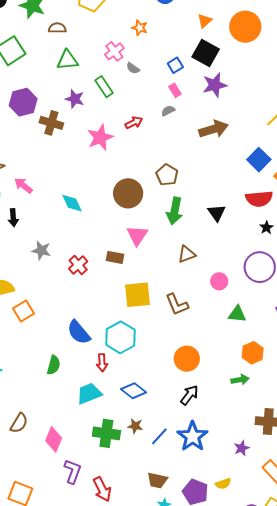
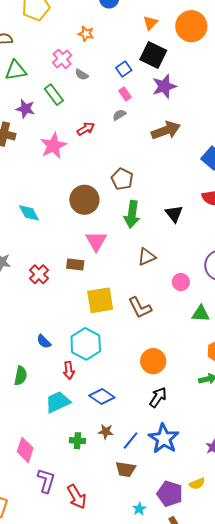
blue semicircle: (79, 332) -> (44, 341), size x0.6
green cross: (106, 433) -> (77, 441), size x0.6
brown trapezoid: (157, 480) -> (126, 469), moved

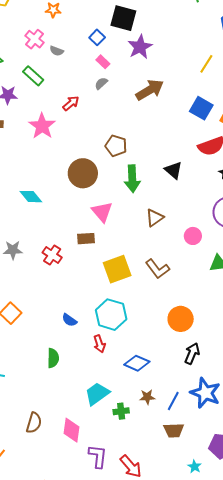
cyan trapezoid: (58, 402) -> (97, 394), moved

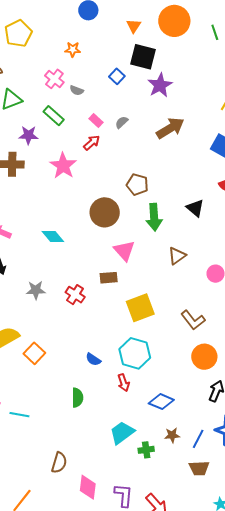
pink rectangle: (103, 62) -> (96, 121), moved
brown L-shape: (158, 269) -> (193, 320), moved
pink diamond: (71, 430) -> (88, 487), moved

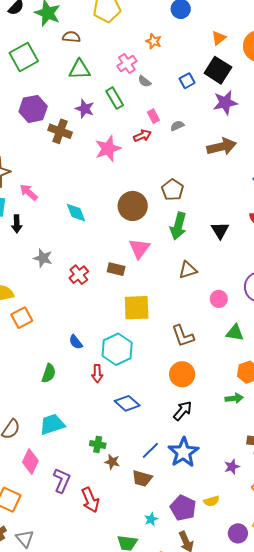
cyan trapezoid: (122, 433) -> (52, 424), moved
brown star: (172, 435) -> (112, 462), moved

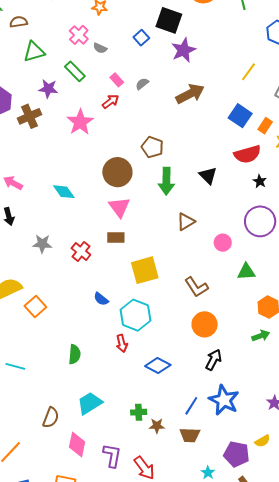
brown cross: (60, 131) -> (29, 116), turned -30
pink triangle: (139, 248) -> (119, 207), moved
blue semicircle: (76, 342) -> (101, 299), moved

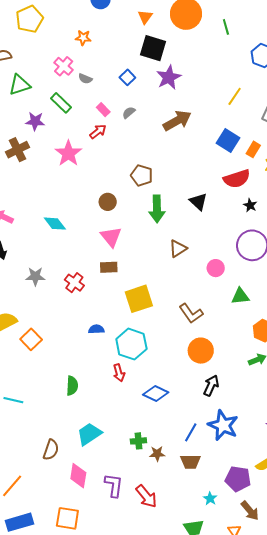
blue square: (141, 38) -> (127, 77), moved
brown circle: (117, 172) -> (108, 202), size x0.6
blue semicircle: (101, 299) -> (96, 329), turned 140

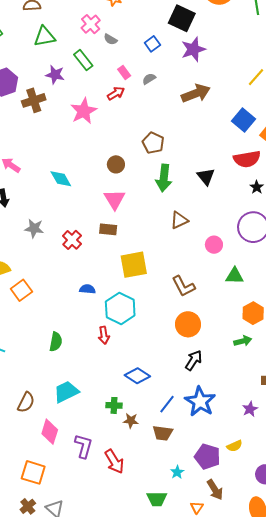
blue diamond: (156, 393) -> (137, 376), moved

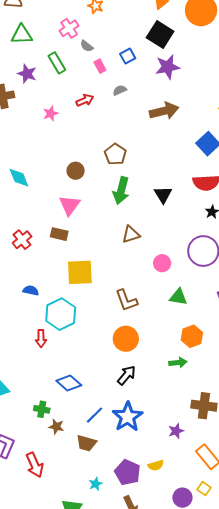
pink rectangle: (124, 73) -> (100, 66), moved
pink star: (84, 111) -> (51, 114), size x0.6

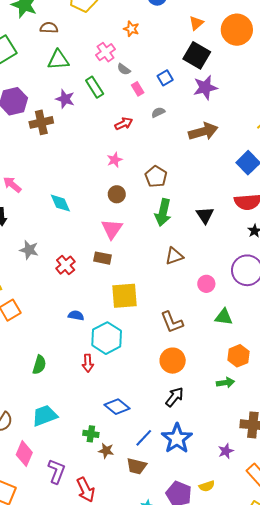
pink star: (51, 114) -> (115, 160), moved

